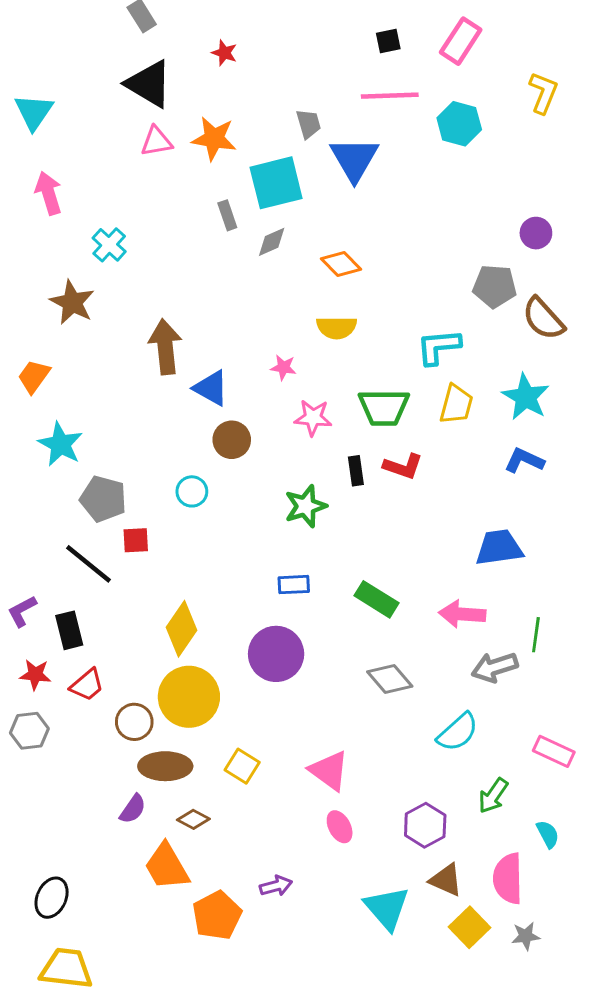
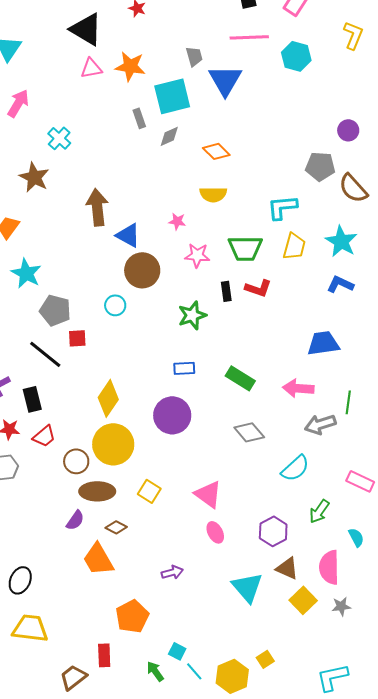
pink arrow: (49, 193) -> (18, 103), turned 48
brown circle: (232, 440) -> (142, 270), size x1.4
orange pentagon: (217, 915) -> (132, 616), moved

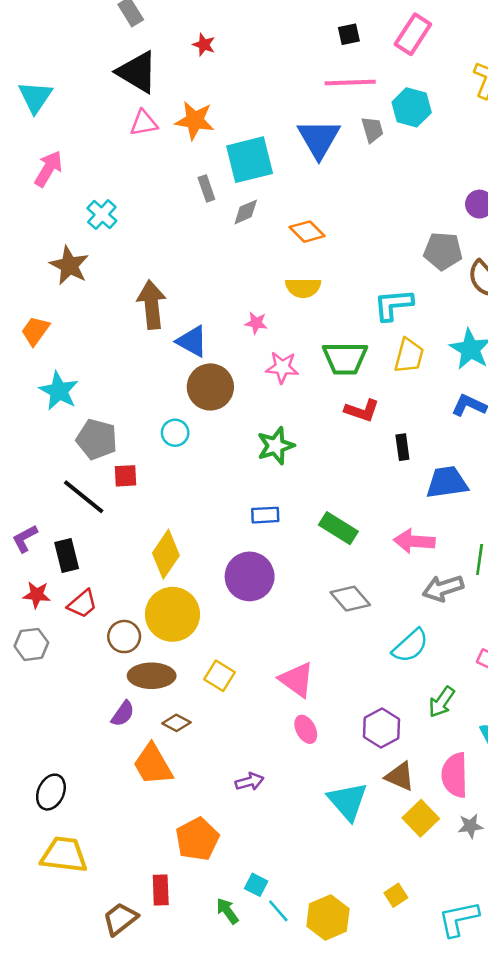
gray trapezoid: (194, 56) -> (372, 130), moved
black rectangle: (226, 291) -> (402, 447), moved
yellow square: (265, 659) -> (396, 895), moved

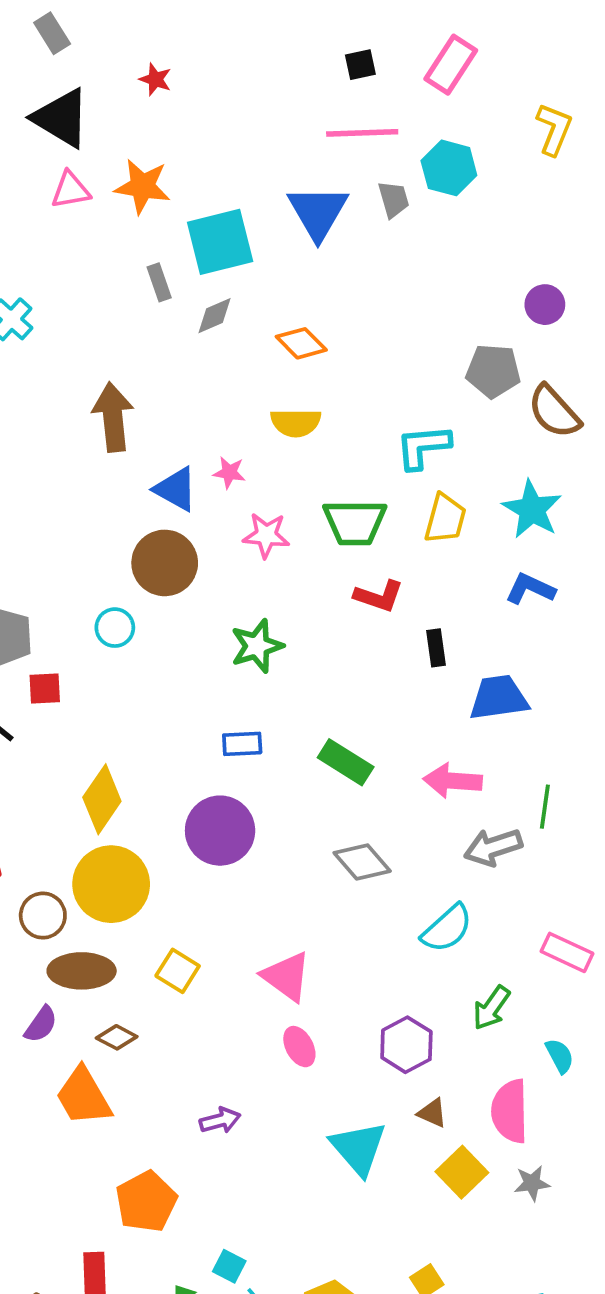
brown arrow: (152, 305) -> (113, 417), moved
blue triangle: (192, 341) -> (176, 489), moved
brown triangle: (400, 776) -> (432, 1113), size x0.7

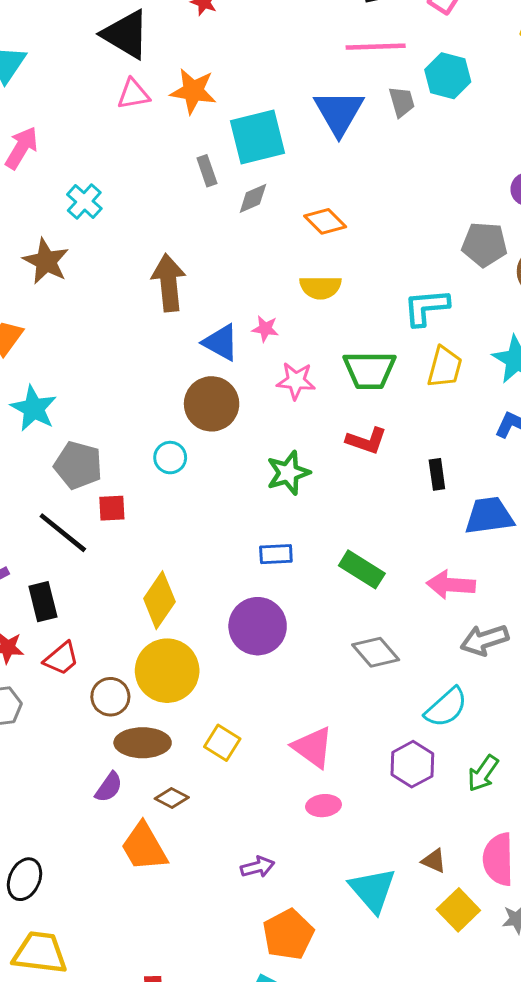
red L-shape: (379, 596) -> (366, 441), moved
purple hexagon: (406, 1045) -> (412, 764), moved
pink ellipse: (299, 1047) -> (324, 806), turned -68
orange pentagon: (146, 1202) -> (288, 934), moved

